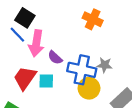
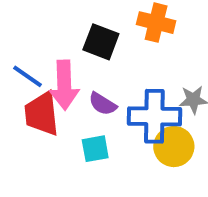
black square: (25, 18) -> (101, 42), moved
red trapezoid: (25, 78) -> (42, 114), moved, turned -30

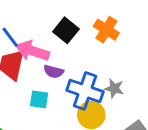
pink arrow: (64, 85) -> (32, 51), turned 92
purple semicircle: (103, 104) -> (54, 72), turned -36

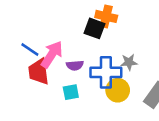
black square: (66, 30) -> (95, 28), moved
pink arrow: (32, 51) -> (52, 54), turned 124

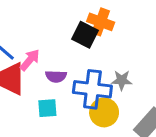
pink arrow: (52, 54) -> (30, 60), size x0.7

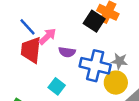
cyan square: (47, 108) -> (57, 86), moved, turned 35
yellow circle: (104, 112) -> (116, 83), moved

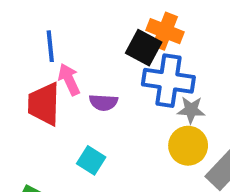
blue line: (28, 27) -> (50, 46), moved, turned 42
pink arrow: (47, 36) -> (69, 79), turned -66
blue cross: (95, 66) -> (168, 81), moved

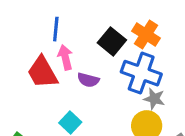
black square: (144, 48) -> (112, 41), moved
red trapezoid: (44, 104) -> (42, 72), turned -42

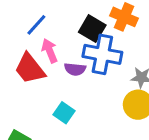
blue line: (56, 29) -> (36, 25), turned 45
blue cross: (141, 73) -> (102, 54), moved

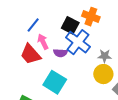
blue cross: (102, 54) -> (78, 42), turned 30
cyan square: (64, 113) -> (55, 82), size x1.6

